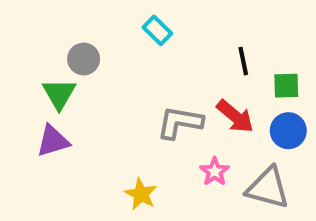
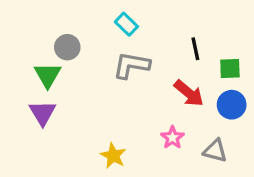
gray L-shape: (180, 122) -> (131, 65), moved
purple triangle: (53, 141) -> (43, 113), turned -44
gray triangle: (268, 188) -> (215, 151), size x0.7

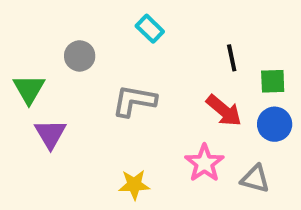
gray L-shape: (131, 65) -> (134, 101), moved
green triangle: (48, 75) -> (29, 89), moved
pink star: (172, 138) -> (204, 163), size x1.4
yellow star: (113, 156) -> (134, 185), turned -30

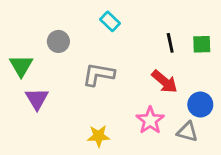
green square: (273, 81) -> (202, 44), moved
blue circle: (275, 124) -> (200, 105), moved

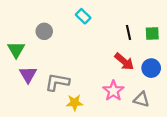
gray L-shape: (99, 74) -> (57, 82), moved
blue circle: (200, 105) -> (151, 68), moved

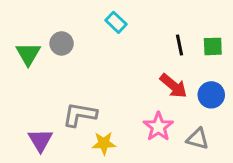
green triangle: (16, 50) -> (28, 54), moved
purple triangle: (28, 75) -> (40, 140), moved

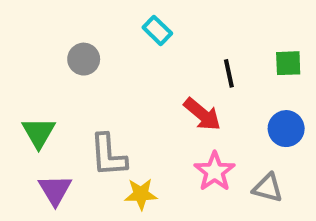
black line: (179, 45) -> (229, 73), moved
green triangle: (28, 54) -> (39, 133), moved
red arrow: (173, 86) -> (202, 114), moved
gray L-shape: (80, 115) -> (108, 155), turned -104

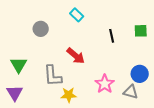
red arrow: (202, 114) -> (76, 56), moved
blue circle: (286, 129) -> (140, 74), moved
purple triangle: (55, 190) -> (15, 93), moved

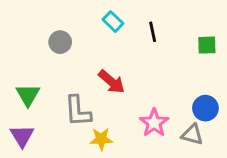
black line: (112, 36) -> (153, 32), moved

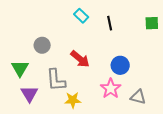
gray circle: (60, 42) -> (42, 45), moved
green square: (207, 45) -> (152, 23), moved
blue circle: (205, 108) -> (120, 65), moved
purple triangle: (22, 136) -> (29, 94), moved

